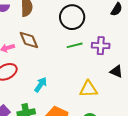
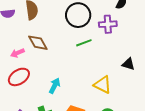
purple cross: (101, 46) -> (108, 24), moved
yellow triangle: (88, 89) -> (103, 85), turned 36

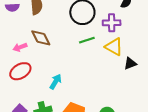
black triangle: (128, 64) -> (130, 63), turned -40
yellow triangle: (103, 85) -> (114, 47), moved

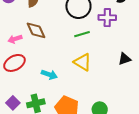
yellow triangle: (114, 47) -> (83, 62), moved
cyan arrow: (56, 82) -> (49, 75), turned 77

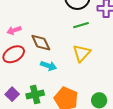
brown diamond: (36, 30) -> (41, 43), moved
yellow triangle: (83, 62) -> (82, 53), turned 42

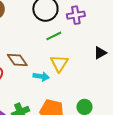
cyan arrow: (49, 66) -> (41, 76), moved

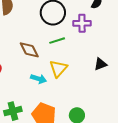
brown diamond: (17, 60) -> (29, 50), moved

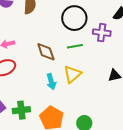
cyan arrow: (39, 79) -> (51, 82), turned 49

